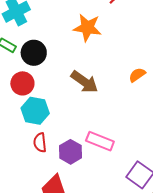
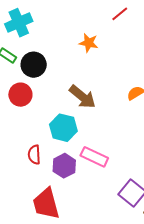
orange star: (87, 28) -> (89, 43), size x0.7
cyan hexagon: (35, 111) -> (63, 128), moved

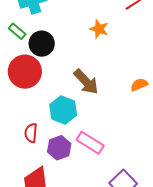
red circle: (20, 95) -> (25, 72), size x1.4

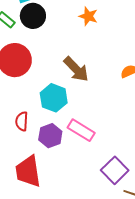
black circle: (42, 44) -> (33, 16), moved

